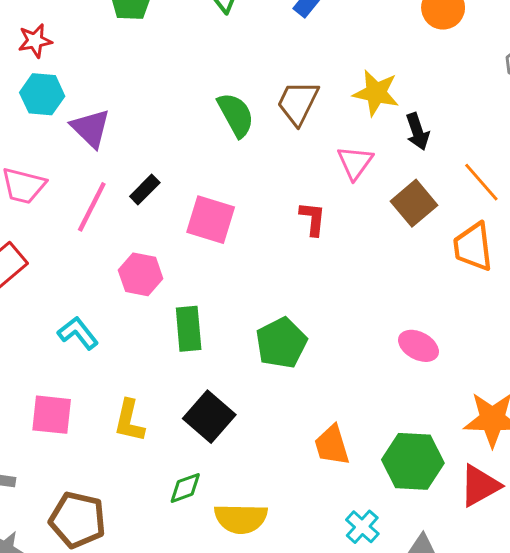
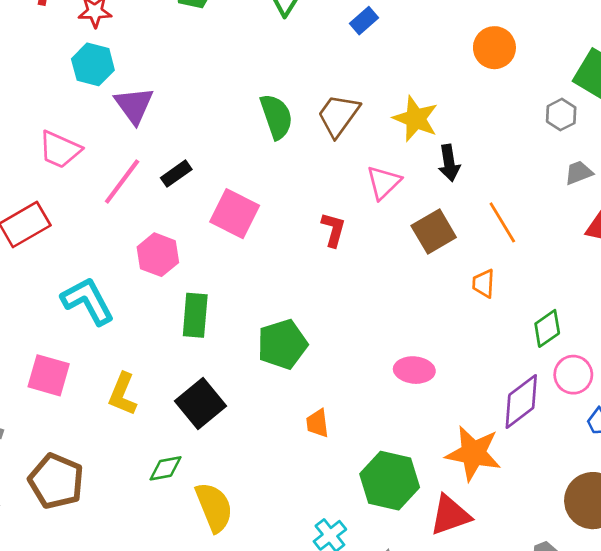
orange trapezoid: (473, 247) -> (484, 283), size x0.6
cyan L-shape: (78, 333) -> (88, 301), size x1.4
pink ellipse: (418, 346) -> (414, 370), turned -33
orange trapezoid: (332, 445) -> (317, 423), moved, size x0.7
yellow semicircle: (241, 519) -> (214, 507), turned -123

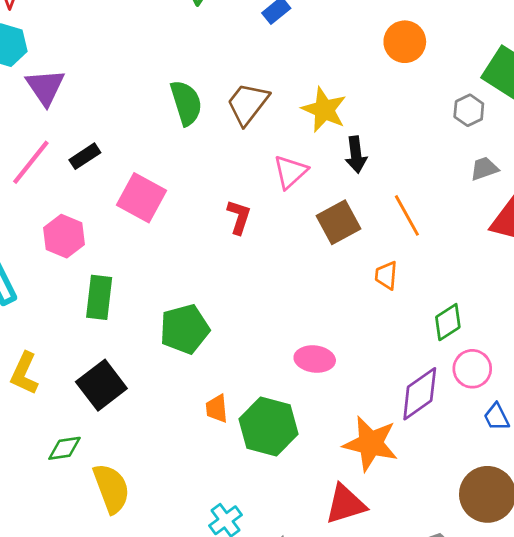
green hexagon: (390, 481) -> (269, 426), moved

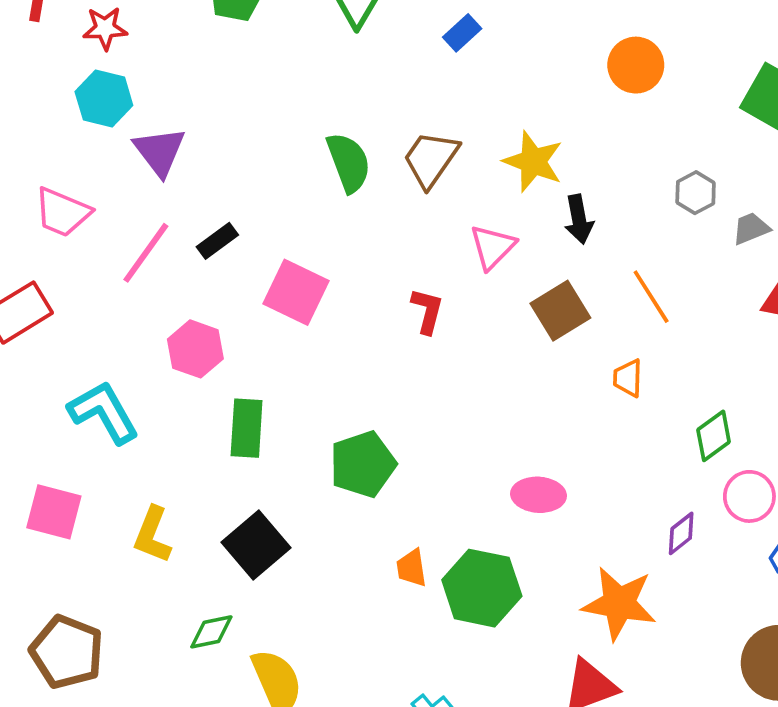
gray hexagon: (469, 110) -> (696, 193), moved
purple diamond: (420, 394) -> (681, 533), size x0.6

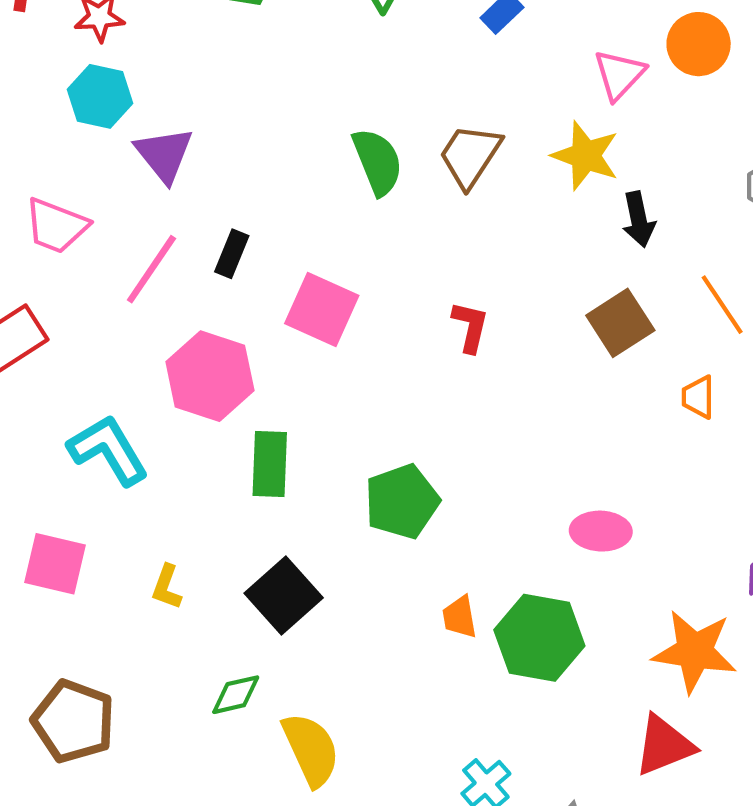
black rectangle: (217, 241) -> (232, 254), turned -30
pink triangle: (492, 247) -> (619, 75), moved
pink hexagon: (195, 349) -> (210, 376), size x1.4
yellow L-shape: (152, 535) -> (167, 587), size x0.7

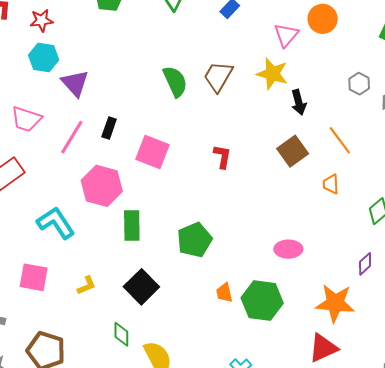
yellow L-shape: (167, 587) -> (86, 286), turned -130
green diamond: (236, 695) -> (121, 334), turned -75

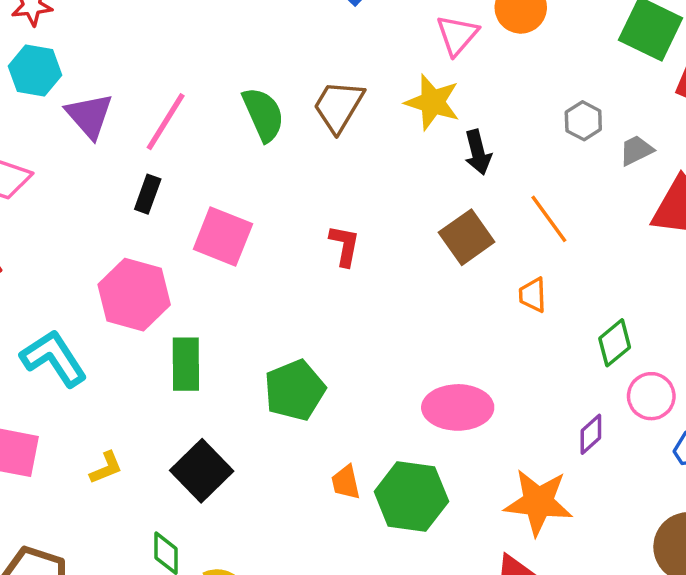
pink line: (72, 137) -> (166, 122), moved
pink ellipse: (288, 249) -> (458, 407), size x1.4

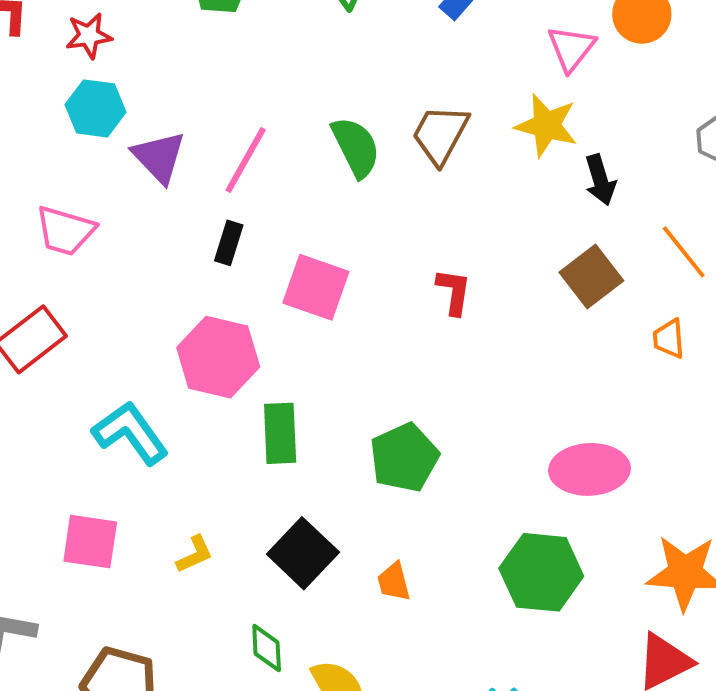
orange trapezoid: (346, 482) -> (394, 582), moved

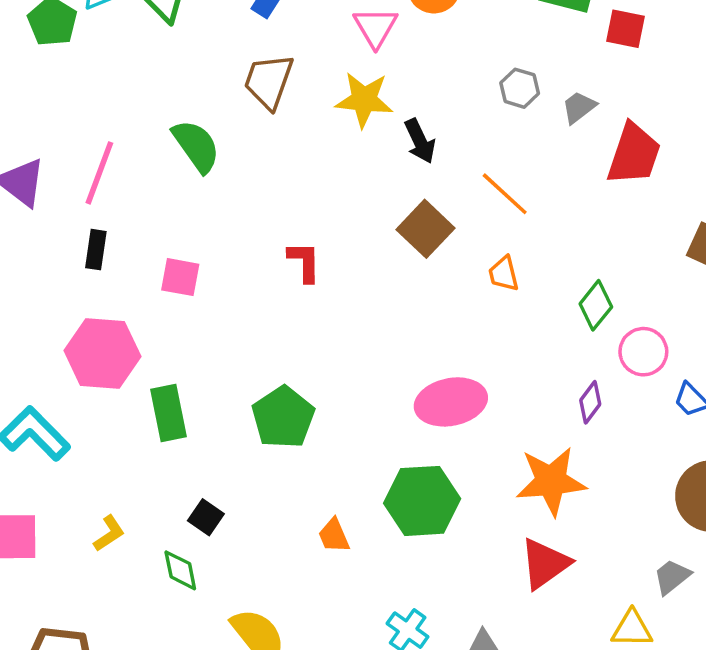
brown trapezoid: (440, 134) -> (269, 81), moved
pink square: (316, 287) -> (180, 277), size x0.7
black square: (303, 553) -> (206, 517), size x0.6
orange trapezoid: (394, 582) -> (334, 536), moved
green diamond: (267, 648) -> (180, 570), moved

